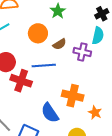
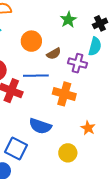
green star: (58, 11) -> (68, 20), moved
orange cross: (73, 96) -> (64, 94), moved
blue semicircle: (50, 113) -> (40, 126), turned -40

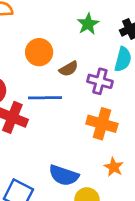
orange cross: (64, 94) -> (102, 124), moved
blue semicircle: (40, 126) -> (64, 175), moved

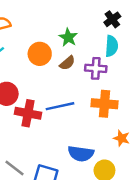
green star: (88, 24) -> (68, 37), moved
blue line: (45, 98) -> (60, 106), moved

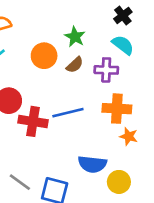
cyan semicircle: (112, 46) -> (123, 45), turned -55
orange star: (122, 138) -> (129, 136), moved

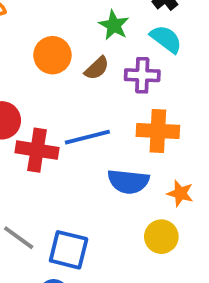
green star: (75, 37) -> (114, 25), moved
orange star: (129, 136) -> (180, 193), moved
blue semicircle: (92, 164) -> (128, 181), moved

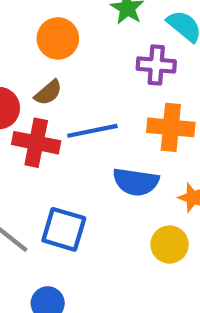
brown semicircle: (97, 68) -> (48, 93), moved
blue square: (69, 250) -> (64, 229), moved

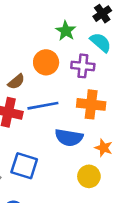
orange circle: (58, 38) -> (46, 62), moved

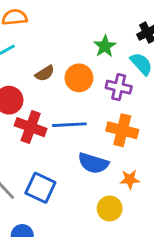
brown semicircle: (16, 82) -> (45, 73), moved
orange star: (104, 148) -> (130, 179), turned -30

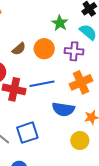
orange cross: (122, 130) -> (81, 82), turned -30
blue square: (40, 188) -> (27, 133), turned -35

